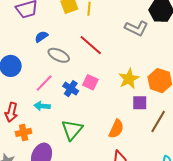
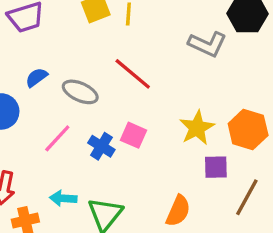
blue semicircle: (41, 37) -> (37, 77), moved
cyan arrow: (42, 106) -> (63, 198), moved

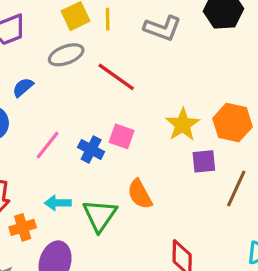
gray L-shape: (207, 44) -> (162, 28), moved
gray ellipse: (80, 92) -> (66, 55), moved, turned -40
orange semicircle: (178, 211) -> (140, 194), moved, turned 132

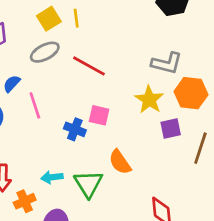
gray L-shape: (162, 28) -> (167, 63), moved
pink line: (48, 145) -> (35, 105), moved, turned -50

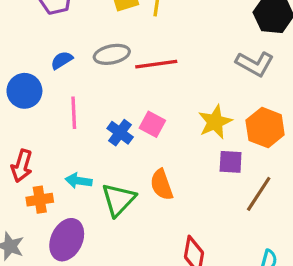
gray ellipse: (45, 52) -> (112, 54), moved
gray L-shape: (167, 63) -> (255, 64), moved
red line: (89, 66) -> (156, 64), turned -52
pink line: (35, 105) -> (74, 113), moved

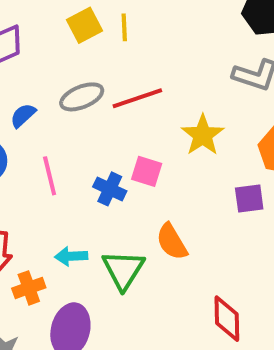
yellow star: (215, 122) -> (203, 135), moved

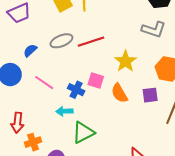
pink line: (50, 176) -> (44, 83), turned -42
orange semicircle: (172, 242) -> (119, 93), moved
cyan arrow: (71, 256) -> (64, 111), moved
green triangle: (123, 270) -> (83, 133), turned 30

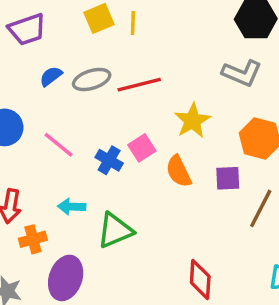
blue semicircle: (30, 51) -> (51, 76), moved
pink square: (96, 80) -> (142, 148), turned 35
cyan arrow: (64, 111) -> (72, 207), moved

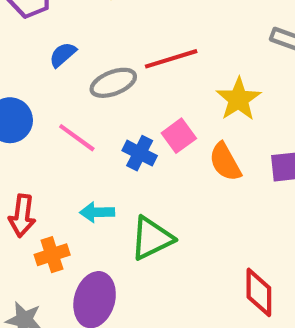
gray ellipse: (92, 79) -> (113, 83), moved

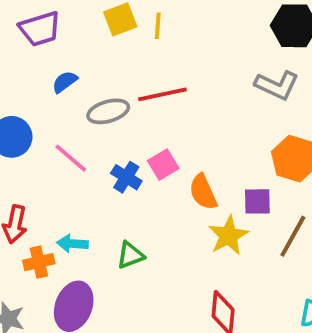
yellow star: (239, 99) -> (228, 235), moved
cyan arrow: (97, 212) -> (72, 244), moved
green triangle: (152, 238) -> (130, 255), size x0.7

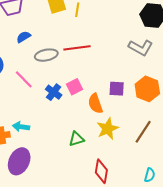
purple square: (257, 201) -> (117, 89), moved
green triangle: (130, 255) -> (76, 139), moved

